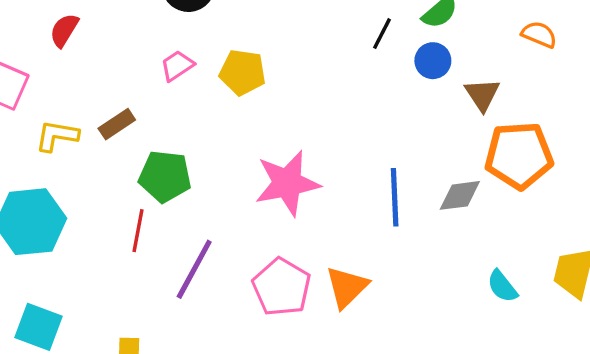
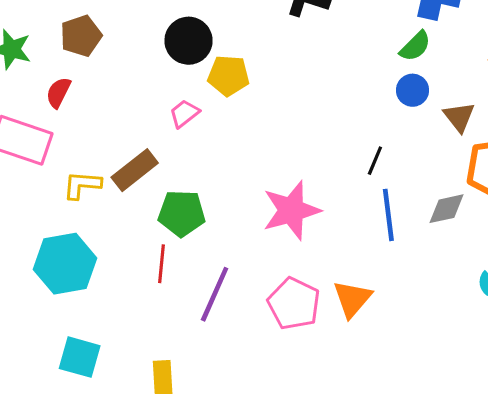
red semicircle: (64, 30) -> (58, 92), moved
black line: (382, 34) -> (375, 161), moved
yellow pentagon: (243, 72) -> (228, 76), moved
brown rectangle: (117, 124) -> (135, 170), size x1.4

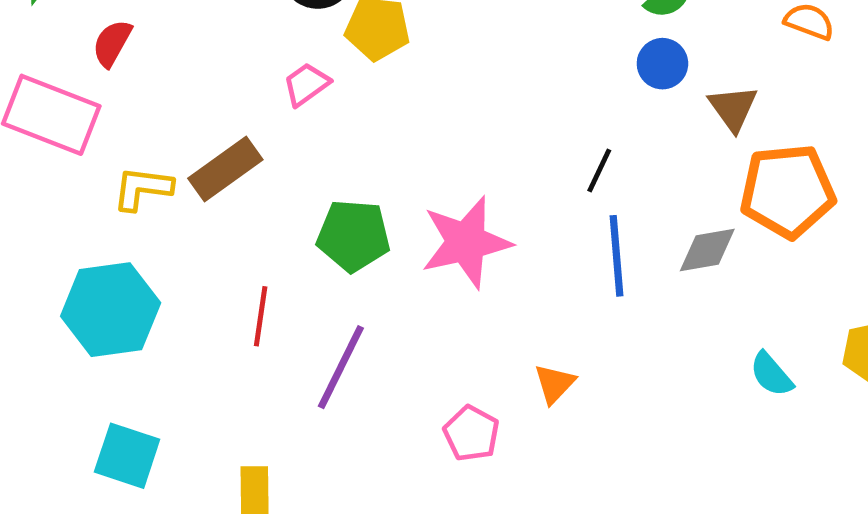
green pentagon: (182, 213) -> (353, 235), moved
orange triangle: (352, 299) -> (555, 384), size x0.7
pink pentagon: (294, 304) -> (471, 433), moved, size x0.7

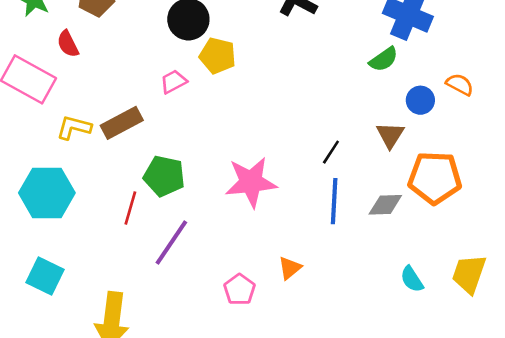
red semicircle: (112, 43) -> (68, 44), turned -64
blue circle: (662, 64) -> (420, 100), moved
brown triangle: (733, 108) -> (390, 135), moved
green pentagon: (353, 235) -> (164, 176), moved

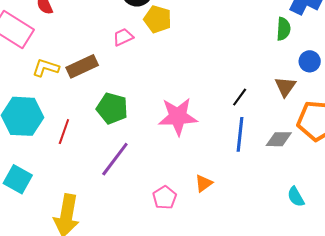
green semicircle: (384, 59) -> (283, 29), turned -55
red line: (130, 208) -> (64, 132), moved

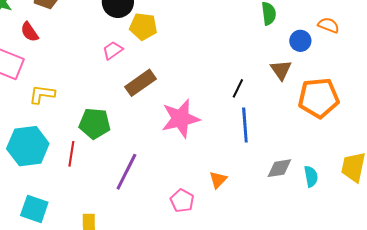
brown rectangle: (82, 66) -> (140, 83), moved
green pentagon: (112, 108) -> (95, 123), moved
gray diamond: (279, 139) -> (279, 168), moved
cyan semicircle: (296, 197) -> (311, 176), turned -150

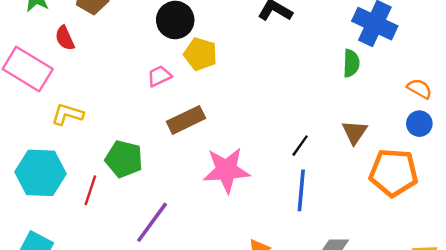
blue circle: (300, 41) -> (419, 124), moved

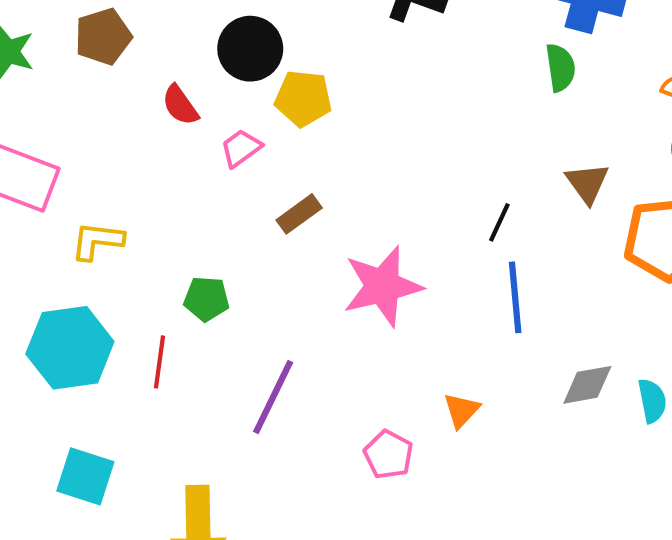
red semicircle: (65, 38) -> (180, 105), moved
brown rectangle: (186, 120) -> (299, 214), size x0.7
green pentagon: (124, 159) -> (206, 299), size x0.7

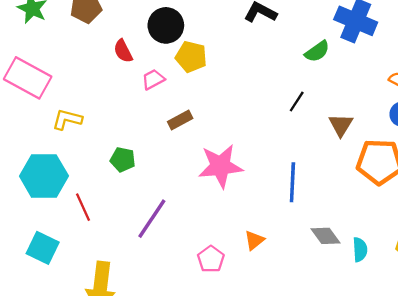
green semicircle: (560, 68) -> (317, 51), moved, turned 55
black line: (499, 222) -> (297, 101), moved
red line: (159, 362) -> (83, 207), moved, turned -40
gray diamond: (587, 385) -> (325, 236), turned 56

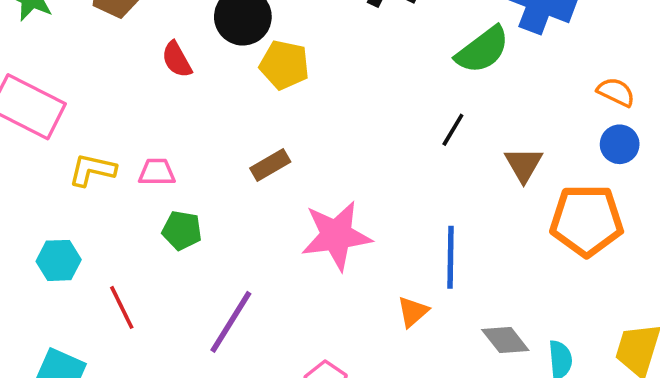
green semicircle: (317, 51) -> (483, 50), size x1.4
pink trapezoid: (153, 79) -> (157, 172), moved, turned 30
cyan hexagon: (44, 176) -> (59, 260), size x0.6
orange triangle: (254, 240) -> (413, 312), moved

